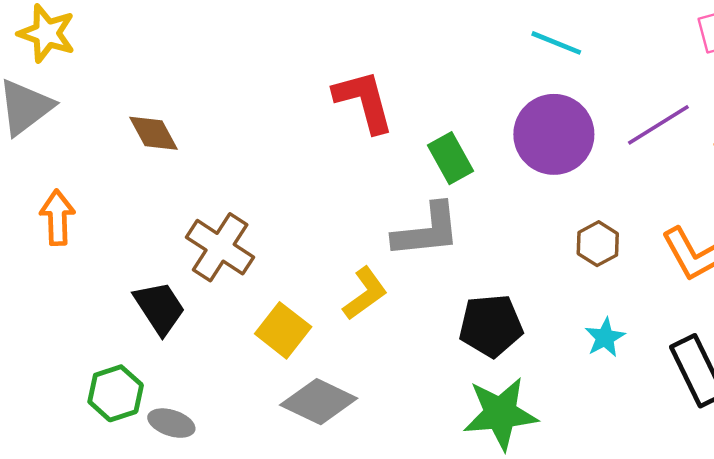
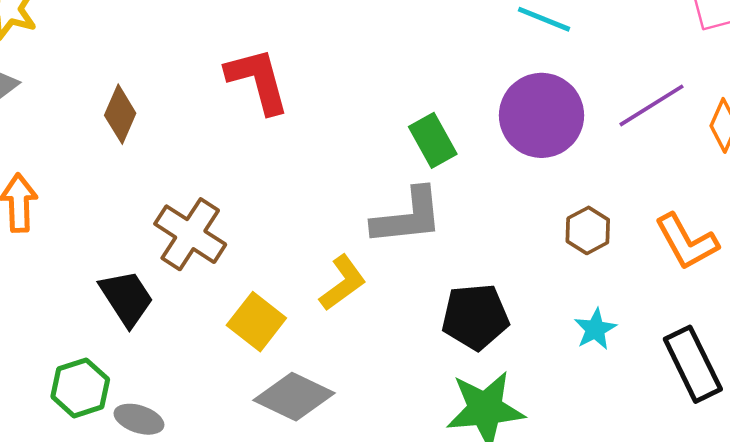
red L-shape: (364, 101) -> (258, 80), moved
brown diamond: (154, 133) -> (120, 114), turned 52

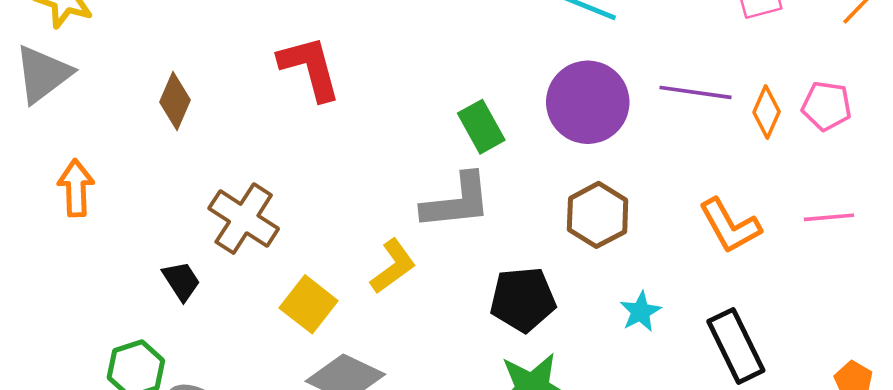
purple line: (652, 105) -> (696, 92), turned 40
brown hexagon: (588, 230) -> (598, 215), moved, size x1.4
black trapezoid: (126, 298) -> (181, 281), size x0.7

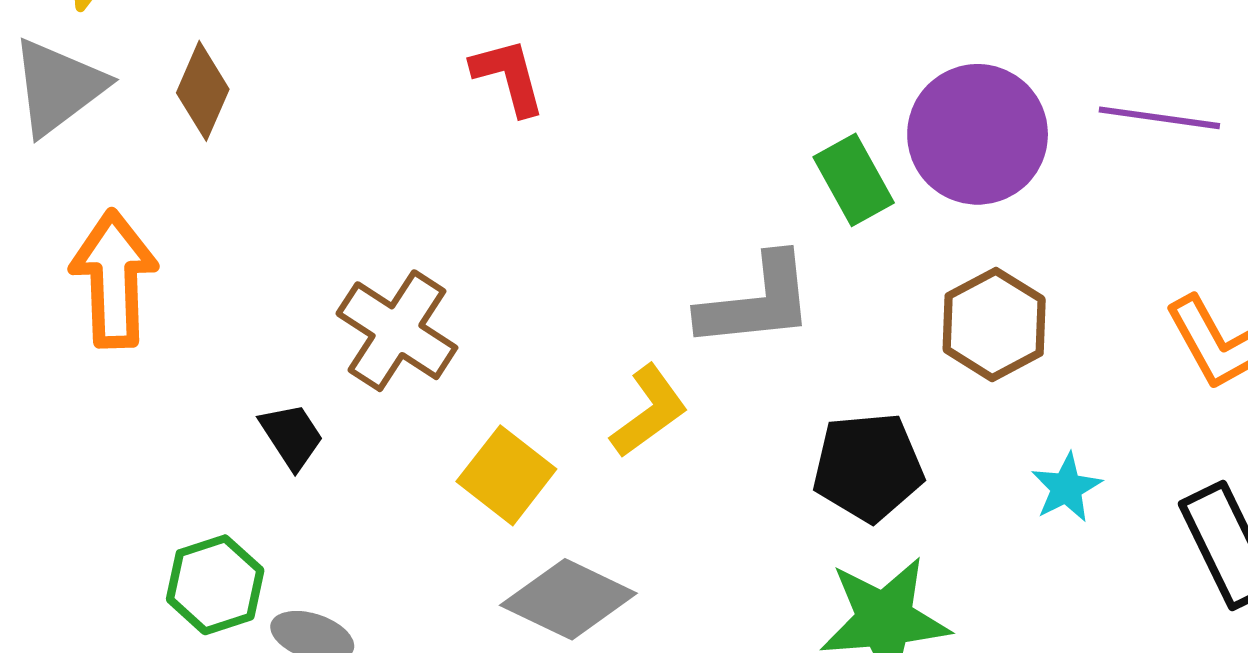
red L-shape: (310, 68) -> (509, 76), size x0.7
brown diamond: (175, 101) -> (203, 91), moved
green rectangle: (481, 127) -> (854, 180), moved
orange arrow: (76, 188) -> (114, 279), size x1.4

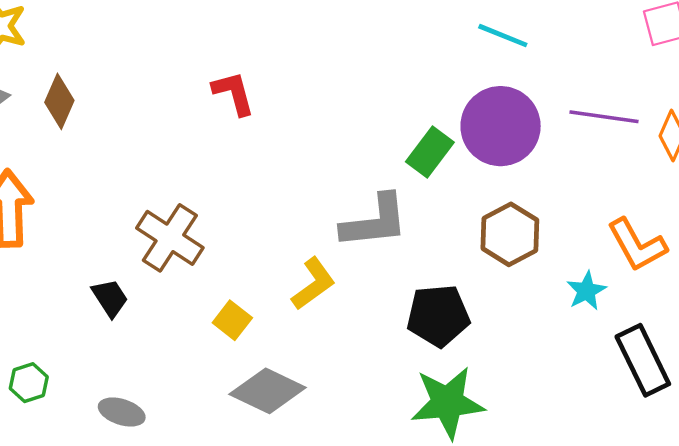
green rectangle: (854, 180) -> (430, 152), turned 66
yellow square: (506, 475) -> (232, 320), size x0.7
cyan star: (1066, 488) -> (586, 291), moved
green hexagon: (215, 585) -> (29, 383), moved, size x0.7

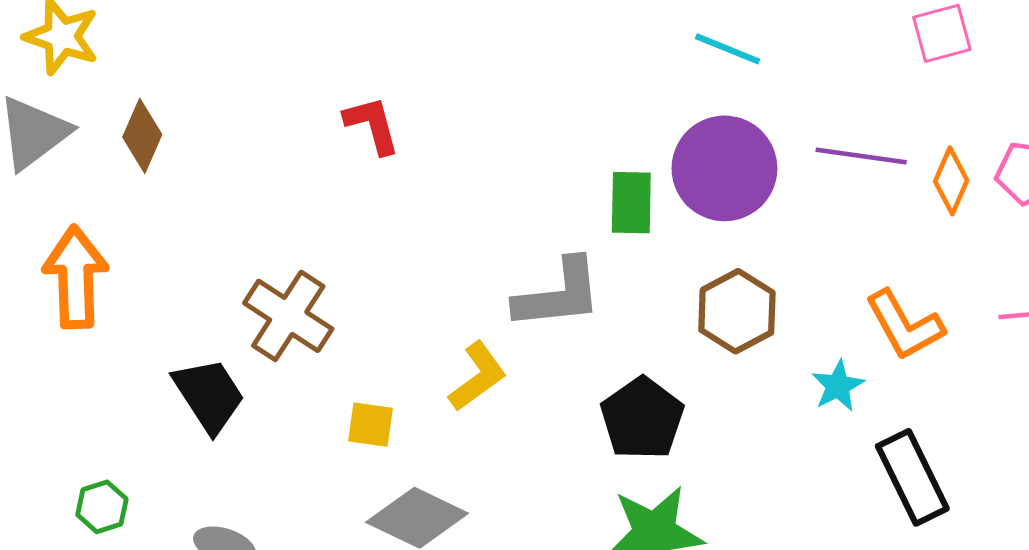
green rectangle: (430, 152) -> (631, 203), turned -36
black trapezoid: (110, 298) -> (209, 395), size x1.5
black pentagon: (438, 316) -> (642, 418), turned -30
yellow square: (232, 320) -> (371, 425), turned -30

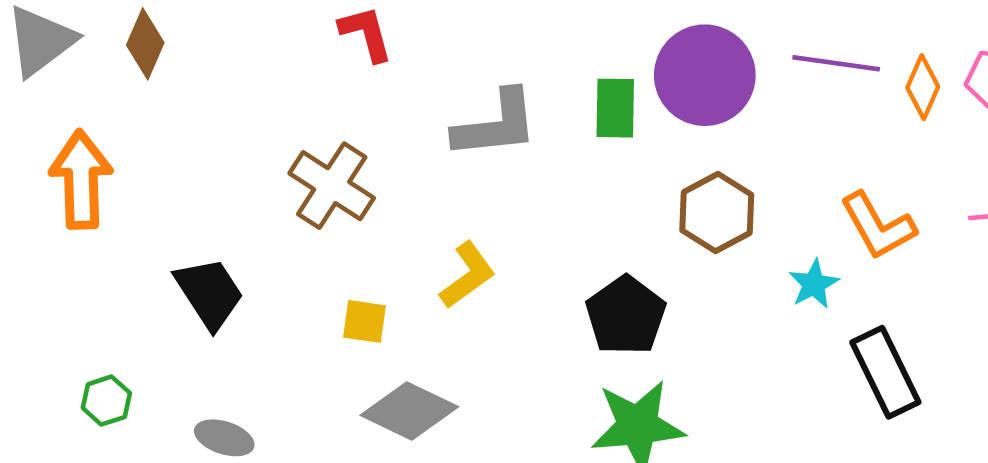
gray L-shape: (558, 294) -> (496, 124), moved
brown cross: (288, 316) -> (332, 186), moved

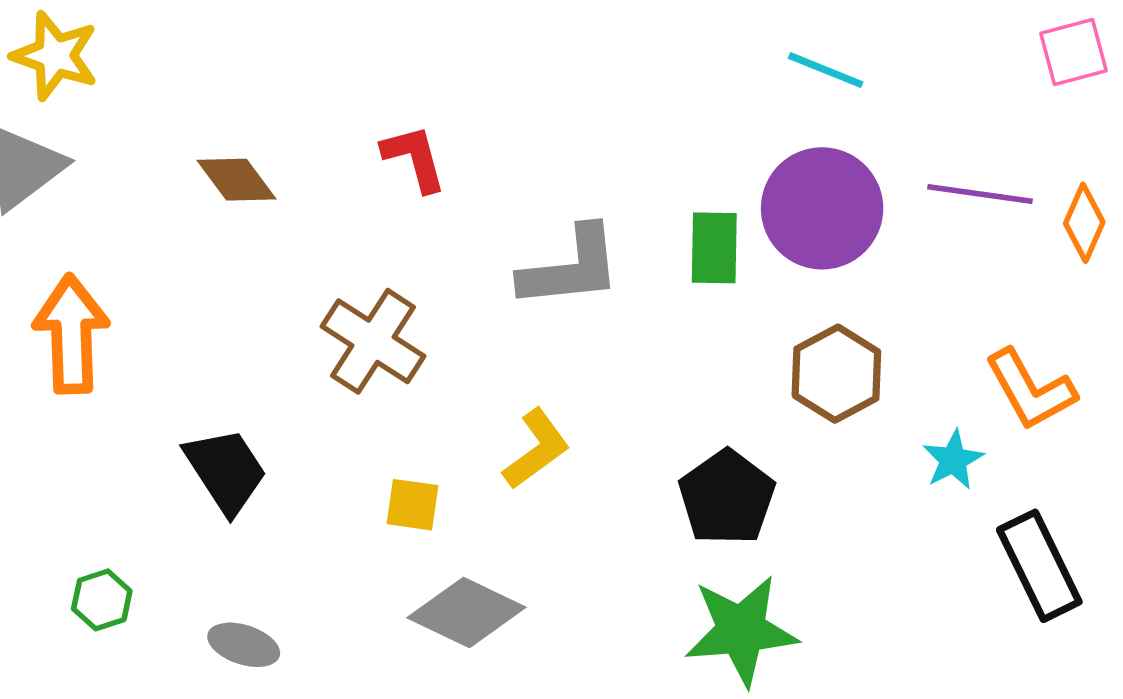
brown diamond: (145, 44) -> (236, 180), moved, turned -60

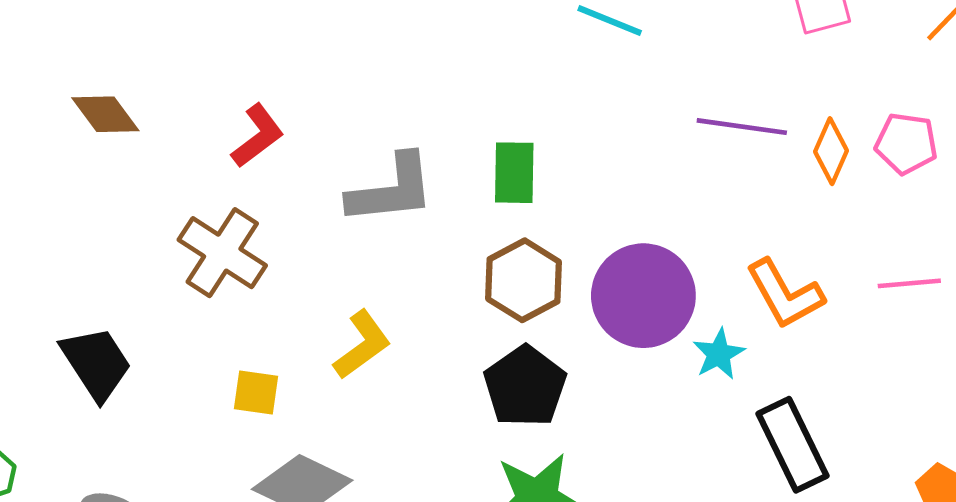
red L-shape: (414, 158) -> (258, 136), moved, turned 68
purple circle: (822, 208) -> (643, 296), moved
brown hexagon: (836, 374) -> (524, 280), moved

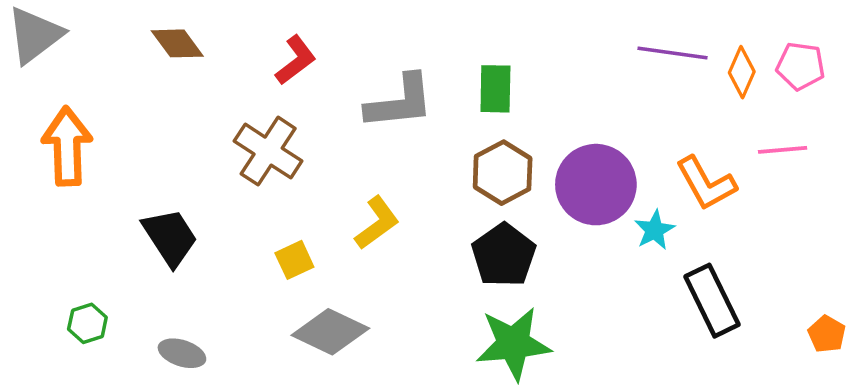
pink line: (909, 283) -> (783, 150), moved
yellow square: (256, 392) -> (294, 260), turned -33

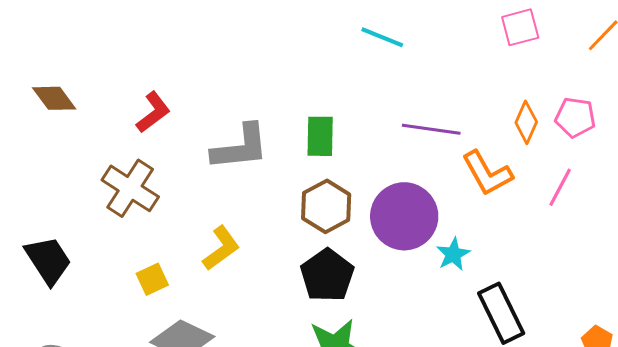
purple line: (672, 53) -> (431, 129), moved
pink line: (783, 150) -> (560, 187), turned -57
orange L-shape: (706, 183) -> (487, 173), moved

